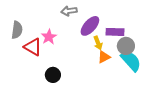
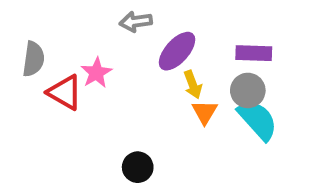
purple rectangle: (115, 32) -> (254, 53), moved
orange triangle: (104, 57) -> (205, 112), turned -32
black circle: (53, 75) -> (138, 167), moved

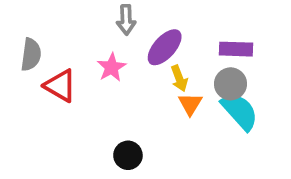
gray arrow: (136, 22) -> (126, 20), turned -84
pink star: (96, 73) -> (112, 67), moved

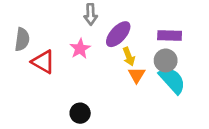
black circle: (128, 155) -> (80, 113), moved

